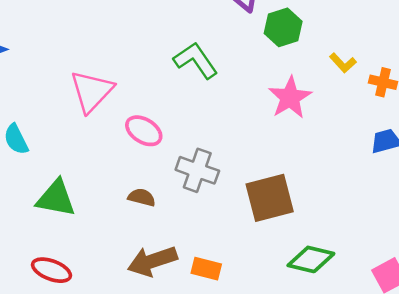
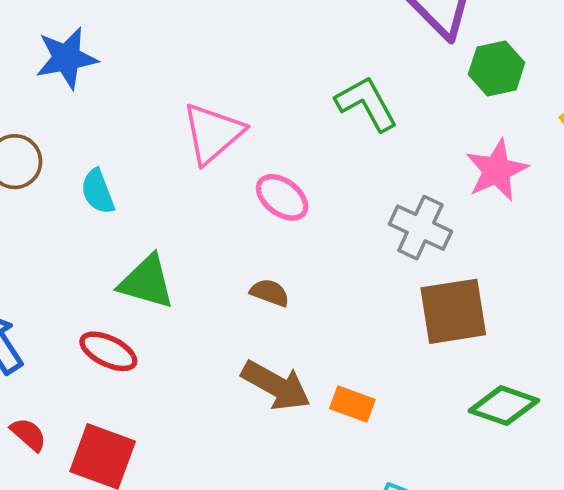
gray cross: (197, 170) -> (420, 228), moved
brown arrow: (152, 261) -> (276, 386), turned -138
red ellipse: (51, 270) -> (108, 351), moved

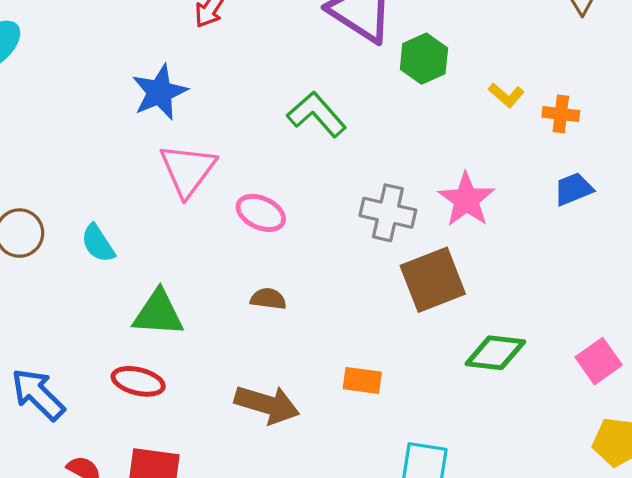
blue star: (67, 58) -> (160, 92), moved
pink star: (497, 170) -> (466, 200), moved
brown arrow: (276, 386) -> (267, 404), moved

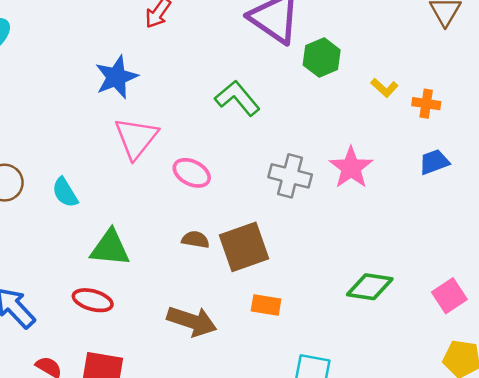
brown square: (433, 280) -> (244, 247), moved

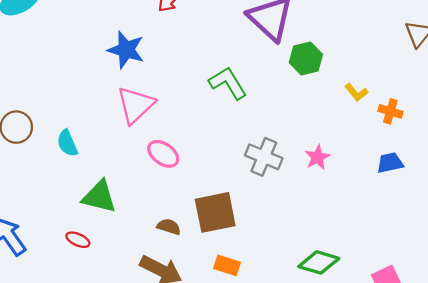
blue star: (116, 77) -> (126, 50), turned 30
pink star: (351, 168) -> (317, 157), size x0.7
pink ellipse: (192, 173) -> (163, 154), moved
brown semicircle: (195, 240) -> (169, 227), moved
red ellipse: (93, 300) -> (78, 240), size x0.7

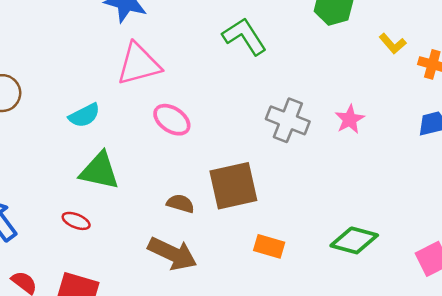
pink triangle: (136, 105) -> (139, 64), turned 30
cyan semicircle: (67, 143) -> (84, 115), moved, turned -92
orange rectangle: (227, 265) -> (269, 246), moved

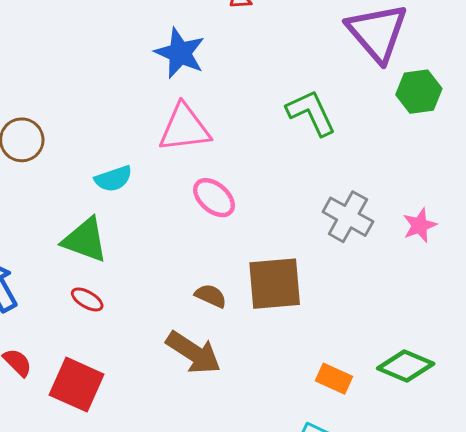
green triangle: (99, 171) -> (85, 240), moved
orange rectangle: (269, 246) -> (334, 379), moved

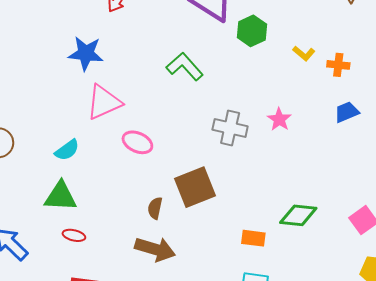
brown semicircle: (211, 296) -> (155, 208), turned -85

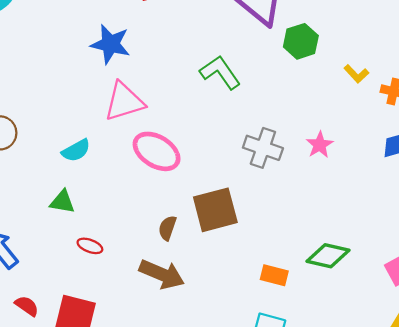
pink ellipse: (137, 142) -> (157, 151), size x1.4
green triangle: (61, 196) -> (62, 202), size x0.7
red ellipse: (74, 235) -> (90, 246), moved

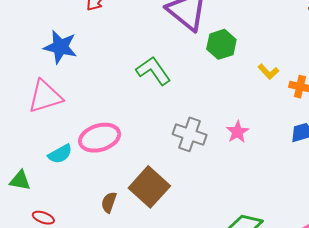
pink triangle: (124, 102) -> (45, 96), moved
cyan semicircle: (76, 151) -> (60, 154), moved
pink ellipse: (157, 151) -> (100, 138), turned -48
brown square: (215, 210) -> (149, 187), turned -33

